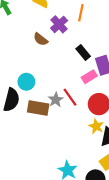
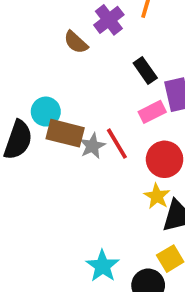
brown rectangle: (38, 108) -> (65, 133), moved

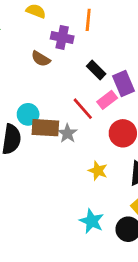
purple cross: (109, 20) -> (62, 37), turned -30
red line: (117, 144) -> (83, 109), moved
yellow star: (157, 196) -> (98, 171), moved

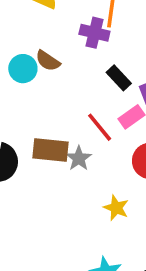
purple cross: (62, 37) -> (94, 33), moved
cyan circle: (28, 114) -> (23, 69), moved

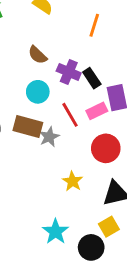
purple cross: (94, 33) -> (69, 72), moved
cyan circle: (23, 69) -> (38, 92), moved

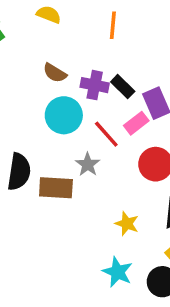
cyan circle: (38, 92) -> (64, 115), size x1.4
brown rectangle: (28, 126) -> (56, 188), moved
yellow star: (72, 181) -> (127, 224), moved

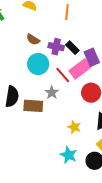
pink rectangle: (136, 123) -> (80, 69), size x1.5

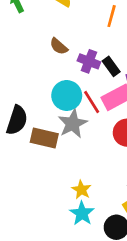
cyan circle: (38, 64) -> (67, 95), moved
gray star: (52, 93) -> (73, 124), size x1.5
yellow star: (74, 127) -> (81, 190), moved

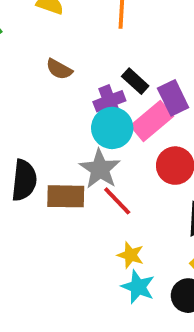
purple cross: (89, 61) -> (109, 101), moved, turned -30
cyan circle: (67, 95) -> (112, 128), moved
red line: (92, 102) -> (117, 201), moved

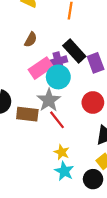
brown semicircle: (59, 69) -> (31, 40), turned -96
black rectangle: (135, 81) -> (74, 51), size x1.5
pink rectangle: (152, 121) -> (41, 68), moved

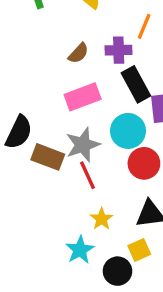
purple cross: (58, 61) -> (119, 50), moved
cyan circle: (58, 77) -> (128, 131), moved
yellow star: (62, 152) -> (102, 219), moved

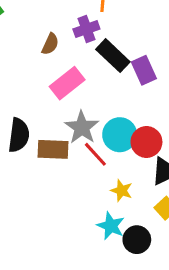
cyan circle: (128, 131) -> (120, 135), moved
red circle: (144, 163) -> (146, 142), moved
black circle: (117, 271) -> (137, 240), moved

